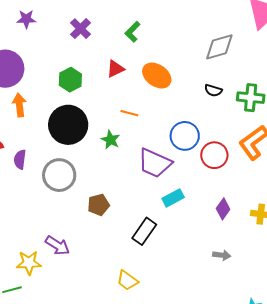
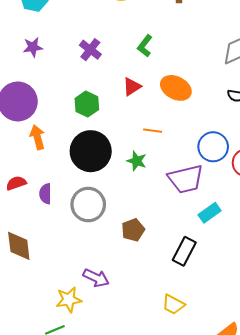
purple trapezoid: (155, 163) -> (186, 179), turned -30

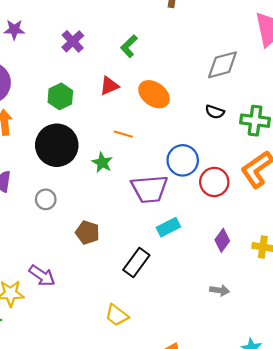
gray circle: (88, 205) -> (46, 199), size x0.6
brown pentagon: (133, 230) -> (87, 233), turned 30

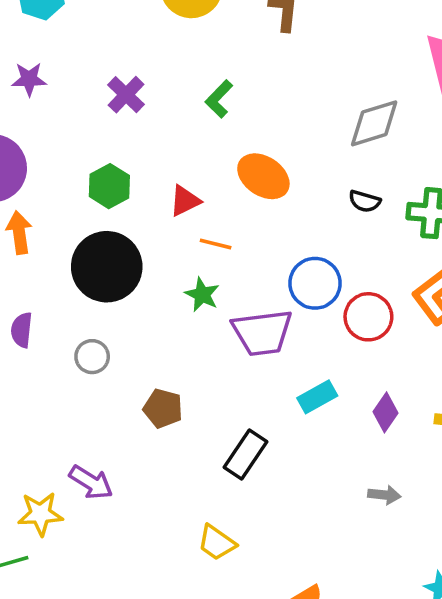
red triangle: (109, 86) -> (185, 201), moved
green star: (102, 163) -> (202, 295), moved
cyan rectangle: (168, 227) -> (317, 397), moved

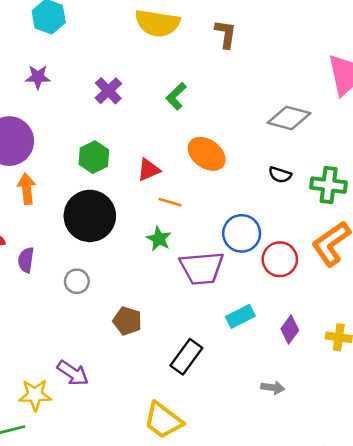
gray diamond: (374, 123) -> (289, 118), turned 30
gray arrow: (384, 495) -> (273, 388), moved
yellow trapezoid: (217, 543) -> (163, 420), size x1.4

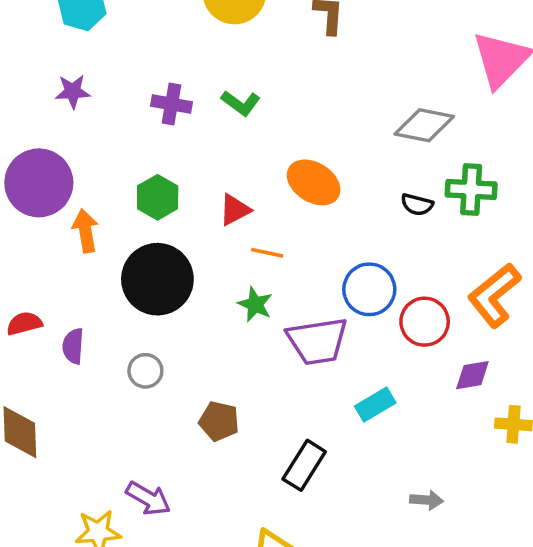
purple cross: (108, 91) -> (172, 104), turned -32
green L-shape: (176, 96) -> (241, 103), moved, turned -96
green cross: (329, 185) -> (471, 189), moved
orange arrow: (27, 189) -> (85, 231), moved
purple diamond: (290, 330) -> (472, 375), moved, turned 48

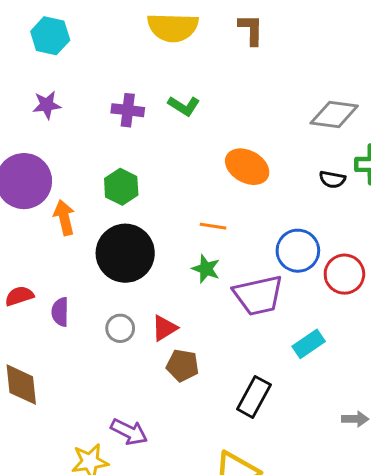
red triangle: (235, 210) -> (164, 328), moved

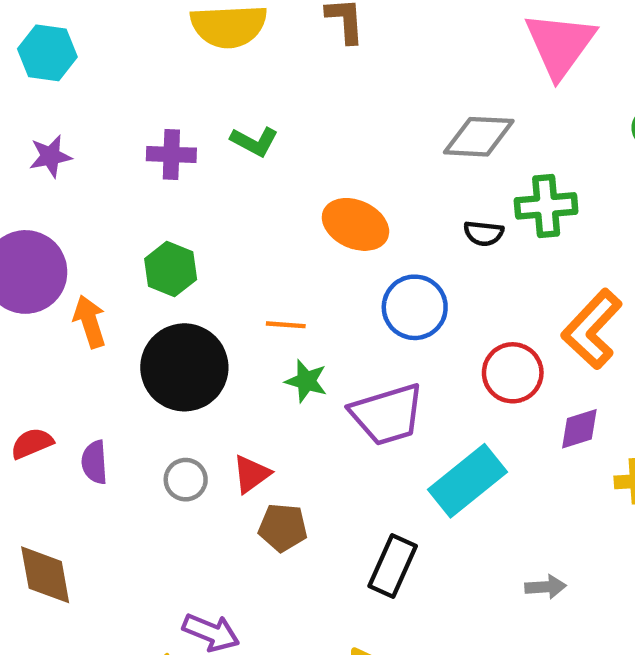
orange line: (213, 226) -> (286, 325), moved
blue circle: (298, 251) -> (415, 307), moved
cyan rectangle: (309, 344) -> (468, 481), size x1.6

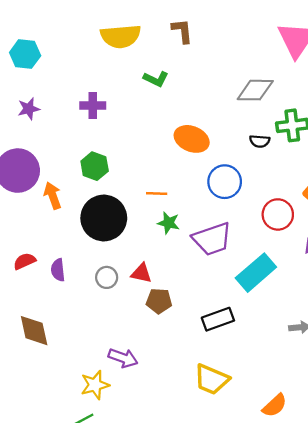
green L-shape: (254, 141) -> (156, 79), moved
red triangle: (251, 474) -> (141, 273), turned 50
black rectangle: (393, 566) -> (218, 319), turned 48

